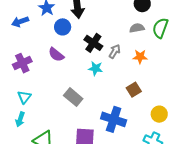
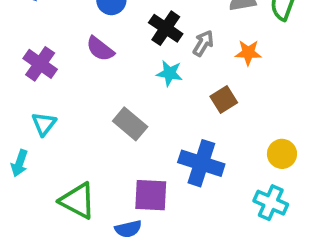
purple cross: (22, 63) -> (40, 64), turned -30
brown square: (134, 90) -> (224, 99), moved
cyan arrow: (20, 119) -> (19, 163), moved

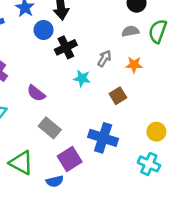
black cross: (166, 28) -> (66, 47), moved, turned 30
purple semicircle: (100, 49) -> (36, 93), moved
gray rectangle: (130, 124) -> (50, 128), moved
purple square: (151, 195) -> (70, 159), turned -35

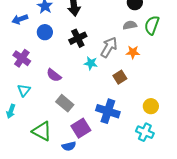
blue circle: (44, 30) -> (45, 32), moved
gray arrow: (104, 58) -> (109, 47), size x1.5

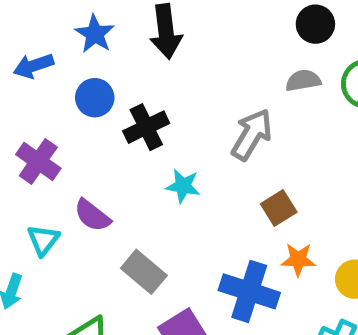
black cross: (78, 38) -> (146, 127), moved
orange star: (133, 52) -> (298, 260), moved
cyan star: (91, 63) -> (183, 186), moved
purple semicircle: (54, 75) -> (92, 215), moved

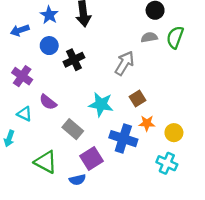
cyan star: (183, 186) -> (101, 104), moved, size x1.5
cyan triangle: (43, 240) -> (24, 114), turned -42

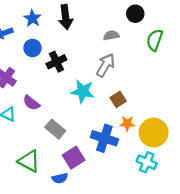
gray semicircle: (149, 37) -> (111, 35), moved
cyan star: (101, 104) -> (83, 91), moved
yellow circle: (174, 133) -> (154, 133), size x1.6

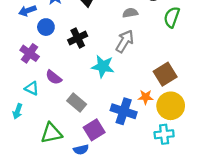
blue circle: (32, 48) -> (46, 27), moved
brown square: (118, 99) -> (165, 74), moved, size x1.5
green triangle: (29, 161) -> (51, 133), turned -40
cyan cross: (147, 162) -> (164, 134), turned -30

